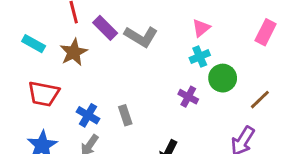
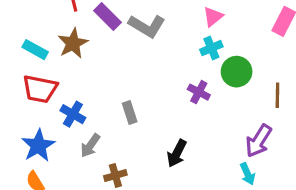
cyan rectangle: (34, 44) -> (35, 50), moved
brown line: (260, 100) -> (277, 95), turned -45
blue cross: (88, 115) -> (73, 114), moved

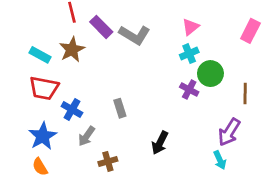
purple cross: (199, 92) -> (189, 90), moved

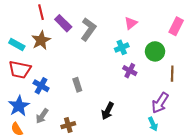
gray L-shape: (135, 35) -> (88, 29), turned -85
cyan cross: (189, 54) -> (122, 47), moved
green circle: (210, 74) -> (155, 51), moved
gray arrow: (87, 136) -> (42, 116), moved

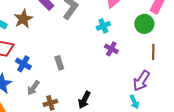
green circle: (155, 51) -> (144, 24), moved
black arrow: (108, 111) -> (84, 100), moved
gray arrow: (42, 116) -> (33, 88), moved

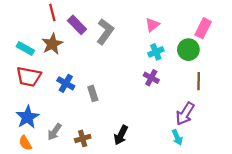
cyan cross: (103, 26) -> (156, 52), moved
blue cross: (23, 64) -> (66, 83), moved
gray arrow: (33, 88) -> (55, 132), moved

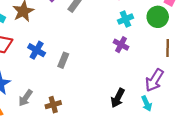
gray rectangle: (93, 93) -> (63, 60), turned 40
black arrow: (121, 135) -> (118, 98), moved

